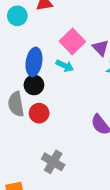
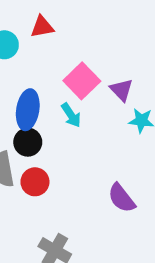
cyan arrow: (65, 66) -> (71, 115), turned 30

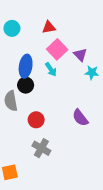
red triangle: (42, 27) -> (49, 27), moved
red circle: (35, 182) -> (36, 120), moved

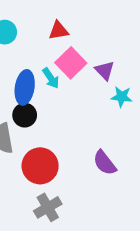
cyan arrow: (51, 69) -> (51, 78), moved
red circle: (36, 120) -> (40, 166), size x1.5
gray cross: (41, 148) -> (48, 207), turned 30

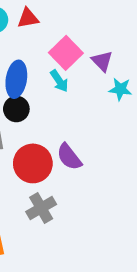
red triangle: (59, 31) -> (28, 18), moved
cyan arrow: (51, 78) -> (59, 81), moved
purple semicircle: (105, 163) -> (69, 157), moved

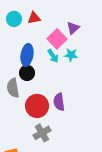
purple triangle: (102, 61) -> (73, 28), moved, turned 32
cyan star: (120, 89) -> (71, 55), moved
purple semicircle: (69, 157) -> (59, 102), turned 30

